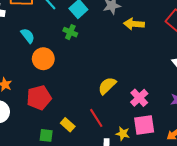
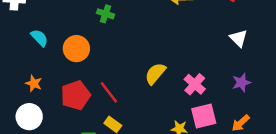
cyan semicircle: (28, 36) -> (39, 38), moved
red line: (96, 118) -> (109, 92), moved

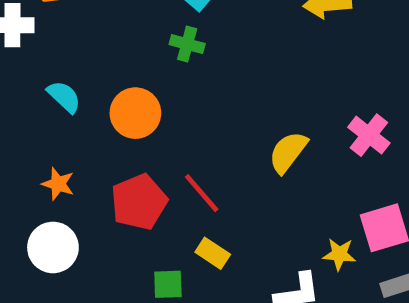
pink cross: (195, 84) -> (369, 135), moved

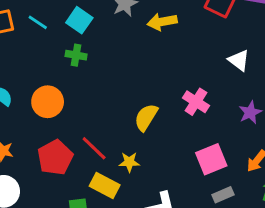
yellow rectangle: (213, 253) -> (105, 185), size x1.4
yellow star: (339, 254) -> (129, 162), moved

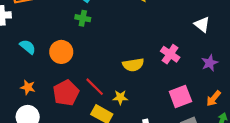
yellow semicircle: (146, 117) -> (133, 65), turned -132

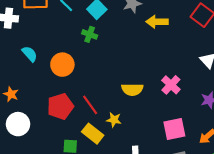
orange star: (28, 87) -> (11, 94), moved

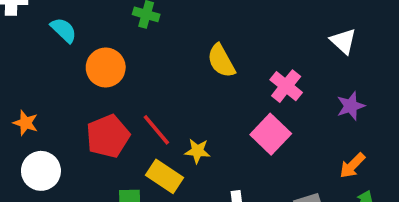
cyan semicircle: (30, 54) -> (64, 30), moved
yellow semicircle: (132, 89) -> (221, 61), moved, turned 65
pink square: (174, 129) -> (271, 134), moved, turned -30

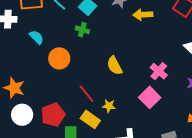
yellow semicircle: (221, 61) -> (115, 66), moved
orange star: (26, 123) -> (14, 88), size x1.5
red pentagon: (108, 136) -> (53, 115), moved

